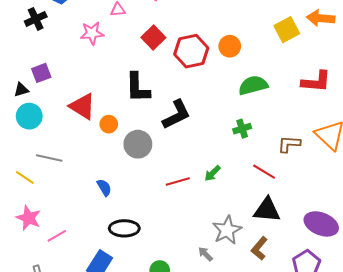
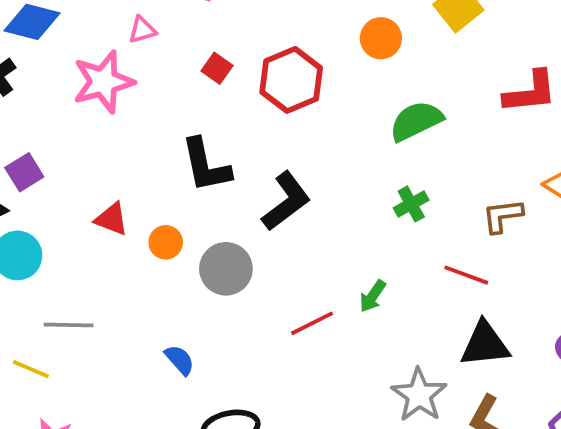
pink star: (92, 33) -> (103, 82), size x1.4
red square: (153, 37) -> (217, 68), size x0.7
orange circle: (230, 46) -> (381, 38), moved
red triangle: (83, 106) -> (112, 219), size x0.7

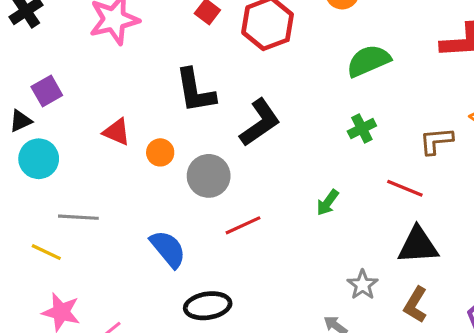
red line: (312, 323) -> (243, 225), moved
blue semicircle: (180, 360) -> (168, 249), size x1.5
gray star: (419, 395) -> (363, 285), size x0.7

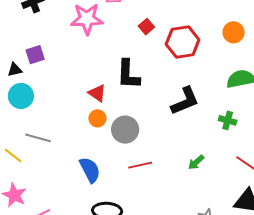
black L-shape: (260, 123) -> (185, 101), moved
green cross: (362, 128) -> (228, 120), turned 30
red triangle: (117, 132) -> (97, 93), moved
orange circle: (160, 152) -> (97, 118), moved

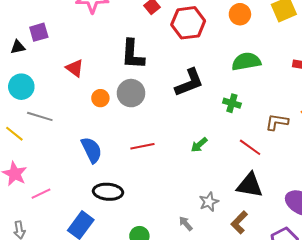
red triangle: (97, 93) -> (75, 68), moved
cyan circle: (21, 96) -> (21, 87), moved
gray circle: (125, 130) -> (131, 93), moved

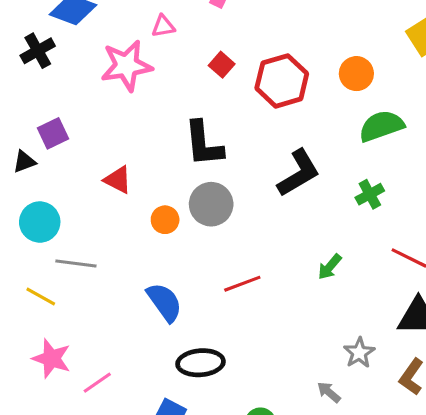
orange circle: (240, 14) -> (356, 74), moved
green cross: (232, 103) -> (370, 194), turned -36

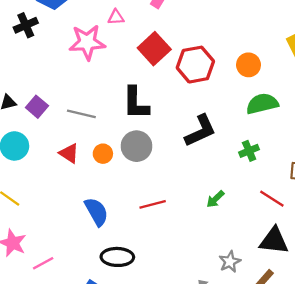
red square: (222, 65) -> (154, 49), size x1.8
purple square: (53, 133) -> (37, 107), moved, turned -30
red triangle: (118, 180) -> (69, 153), moved
gray line: (76, 264) -> (81, 114), moved

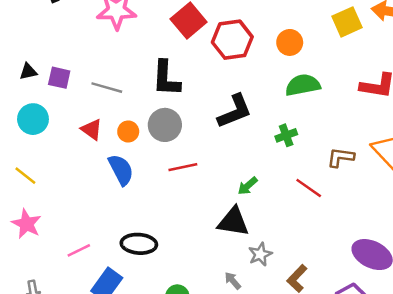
purple square: (37, 107) -> (59, 78), turned -30
red line: (153, 204) -> (183, 167), moved
blue semicircle: (96, 212) -> (121, 170), moved
black triangle: (274, 241) -> (233, 222), moved
pink line: (43, 263) -> (79, 250), moved

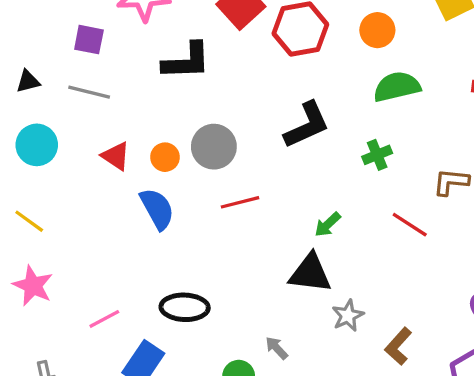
purple square: (59, 78) -> (89, 40), moved
black L-shape: (166, 78) -> (186, 61), moved, turned -93
gray line: (107, 88) -> (89, 92), moved
gray arrow: (233, 281) -> (277, 348), moved

